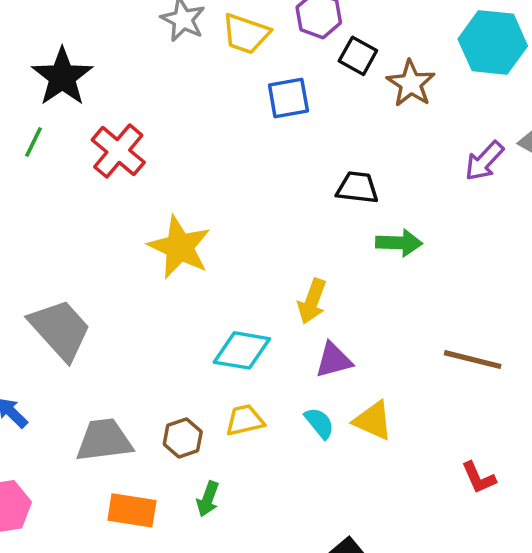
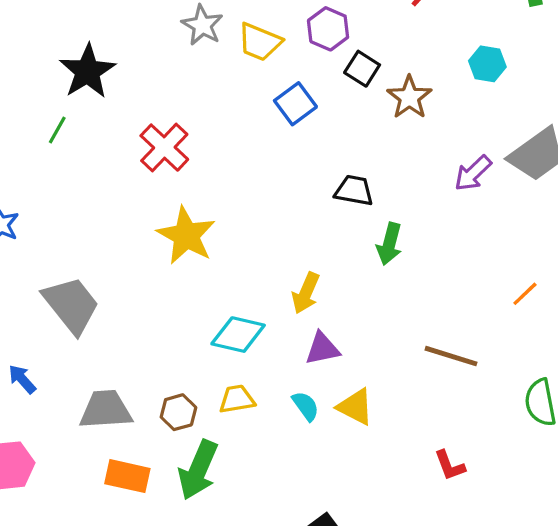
cyan hexagon: (493, 42) -> (487, 64), size x0.6
blue square: (288, 98) -> (295, 104), turned -30
red cross: (118, 151) -> (164, 148), moved
green arrow: (399, 243) -> (389, 244), turned 99
green arrow: (208, 499) -> (198, 470), size x1.8

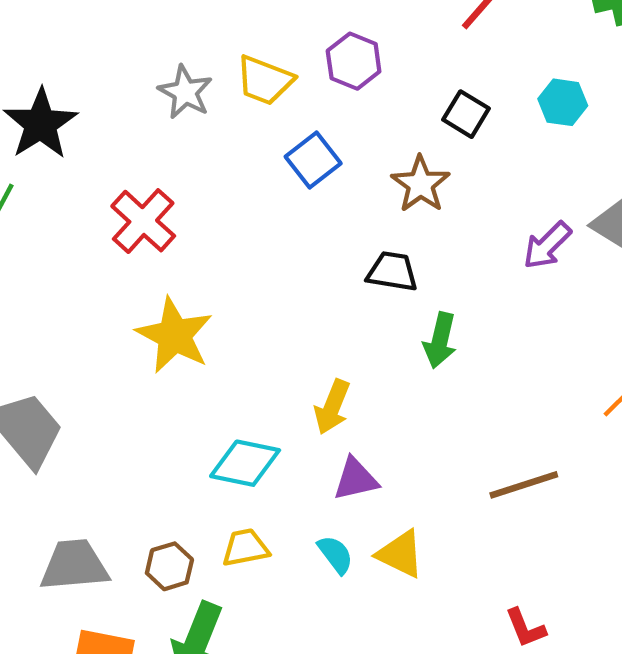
gray star: (202, 25) -> (185, 92), moved
black square: (362, 69) -> (466, 114), moved
brown star: (409, 97) -> (421, 184), moved
brown line: (451, 356) -> (524, 485), turned -34

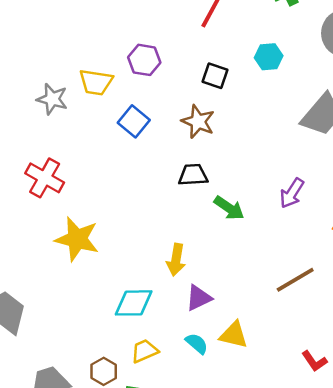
purple arrow: (547, 245) -> (292, 193), moved
green arrow: (440, 340) -> (229, 208), turned -56

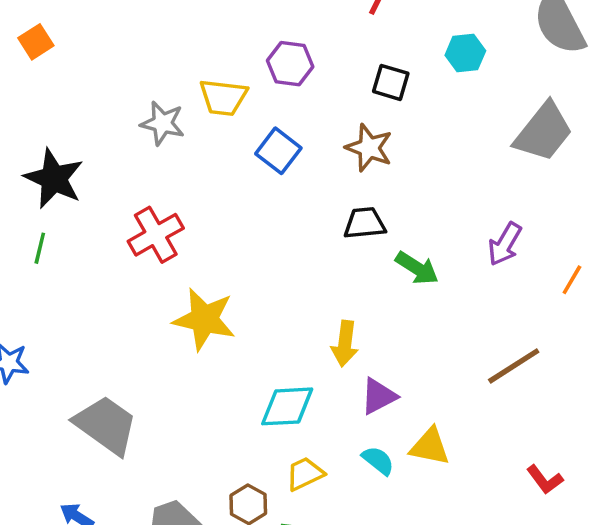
red cross: (45, 178) -> (156, 235), turned 33

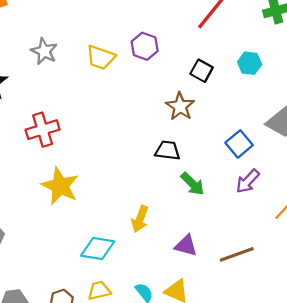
gray star: (162, 123) -> (44, 51), moved
blue square: (278, 151) -> (239, 144), moved
purple triangle: (379, 396) -> (186, 246), moved, turned 30

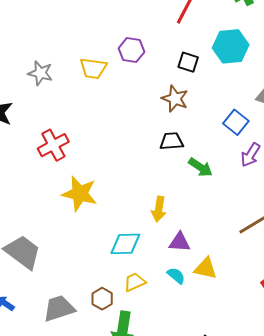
cyan hexagon: (250, 63) -> (231, 46), size x1.6
purple triangle: (186, 246) -> (179, 242), moved

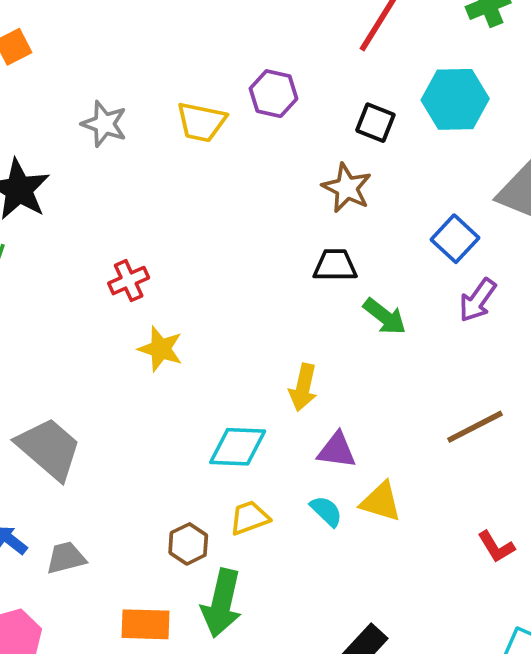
red cross: (53, 145) -> (129, 281), moved, size x0.7
yellow star: (80, 194) -> (161, 349), size x0.7
gray trapezoid: (59, 308) -> (66, 558), moved, size x0.7

